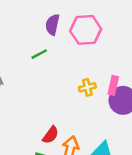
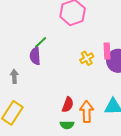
purple semicircle: (52, 25) -> (35, 56), moved

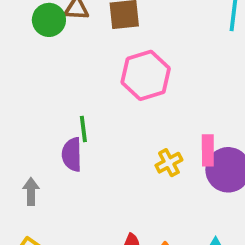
green line: (41, 42) -> (83, 129), turned -56

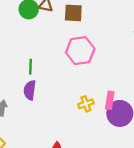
green line: (83, 129) -> (31, 67), moved

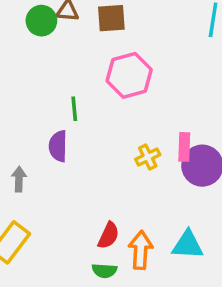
green line: (31, 67) -> (74, 109), moved

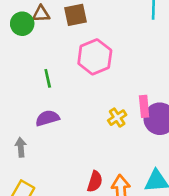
green line: (74, 109) -> (48, 78), moved
purple semicircle: (58, 146) -> (47, 118), turned 80

